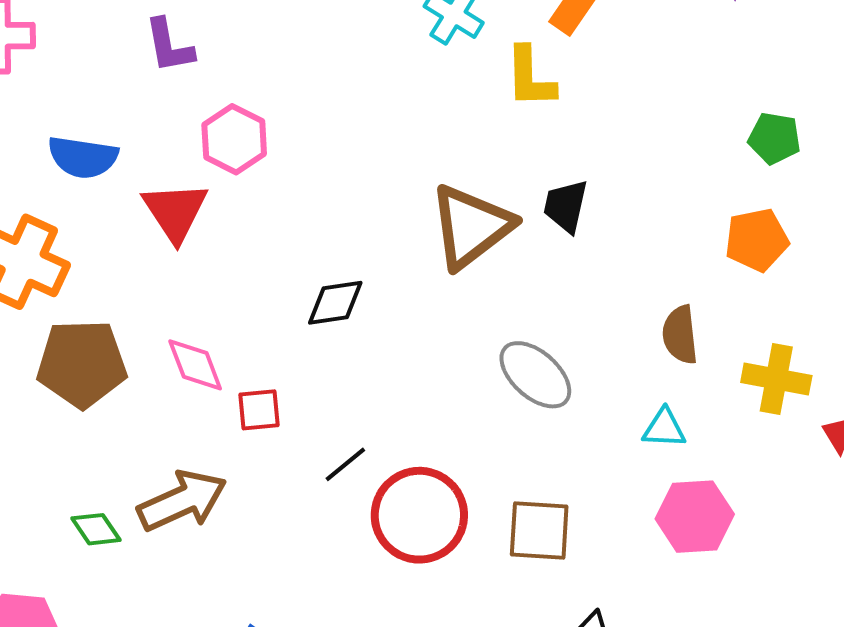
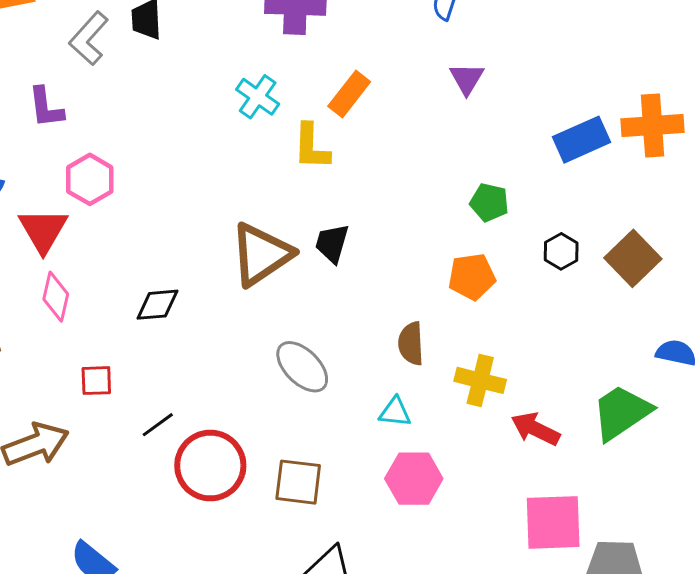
pink diamond: (195, 365) -> (56, 297), moved, turned 30

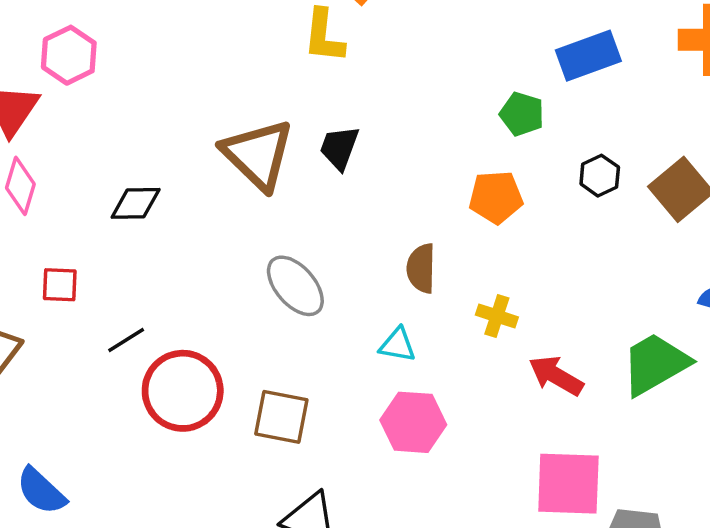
blue rectangle: (582, 140) -> (588, 56), moved
brown triangle: (261, 254) -> (258, 155), turned -46
yellow cross: (480, 380) -> (497, 316), size x0.7

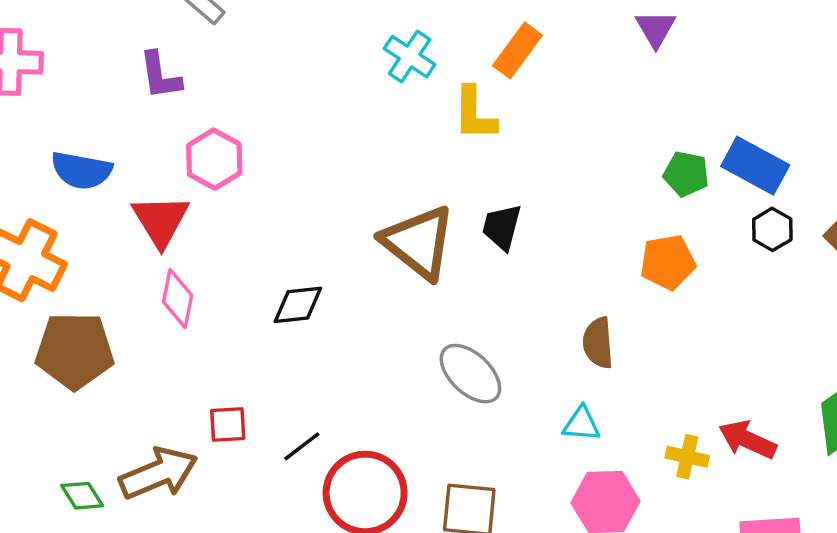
blue rectangle: (588, 56) -> (755, 166), moved, turned 54
red square: (60, 285) -> (228, 425), moved
yellow cross: (497, 316) -> (687, 457), moved

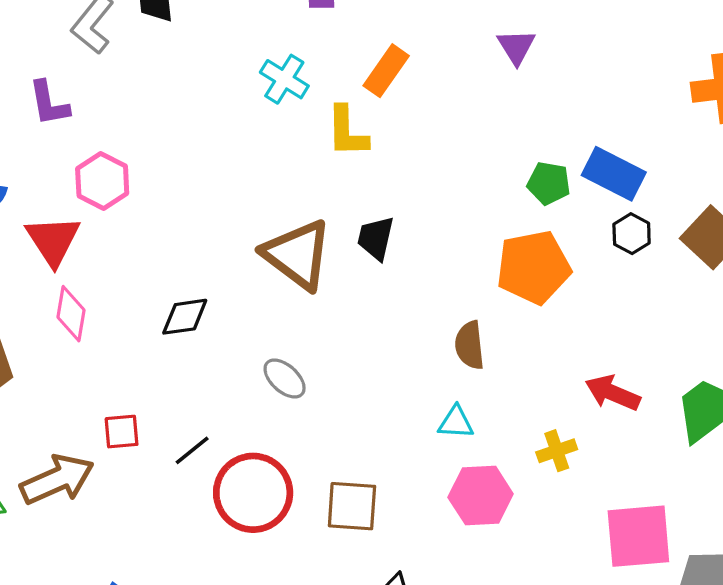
orange pentagon: (668, 262) -> (533, 267), size x1.4
gray ellipse: (470, 374) -> (285, 379), moved, size x0.7
red arrow: (747, 440) -> (613, 393), moved
yellow cross: (687, 457) -> (557, 451), turned -30

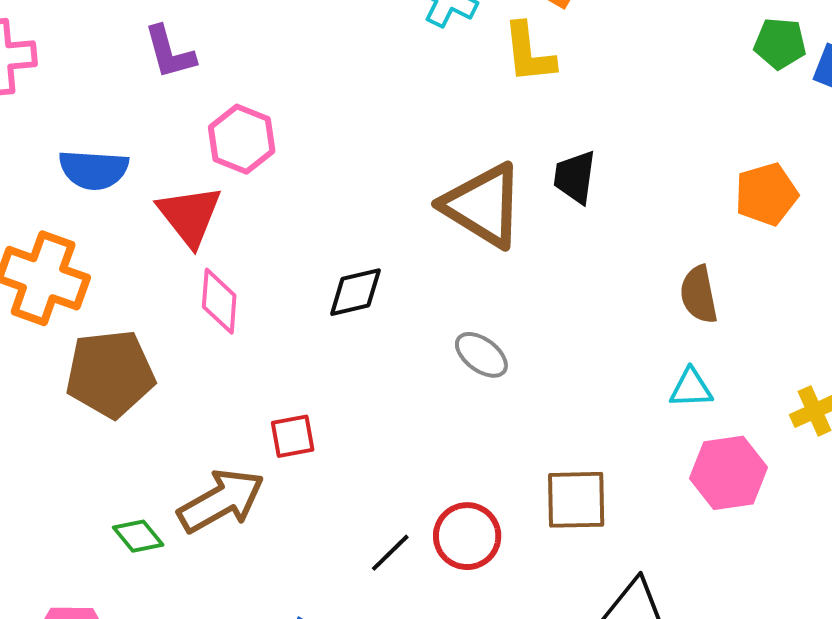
green pentagon: (549, 183) -> (780, 43), moved
orange pentagon: (533, 267) -> (766, 194), size x0.7
black line: (192, 450) -> (390, 553), moved
red circle: (253, 493) -> (467, 536), moved, size x0.7

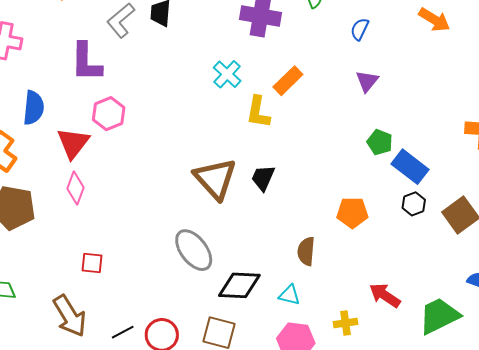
purple L-shape: (170, 52) -> (86, 62), size x1.4
blue semicircle: (94, 170) -> (34, 108), turned -104
black diamond: (355, 292) -> (239, 285), moved, size x1.4
gray ellipse: (481, 355) -> (194, 250), size x1.6
brown arrow: (221, 501) -> (70, 316), moved, turned 72

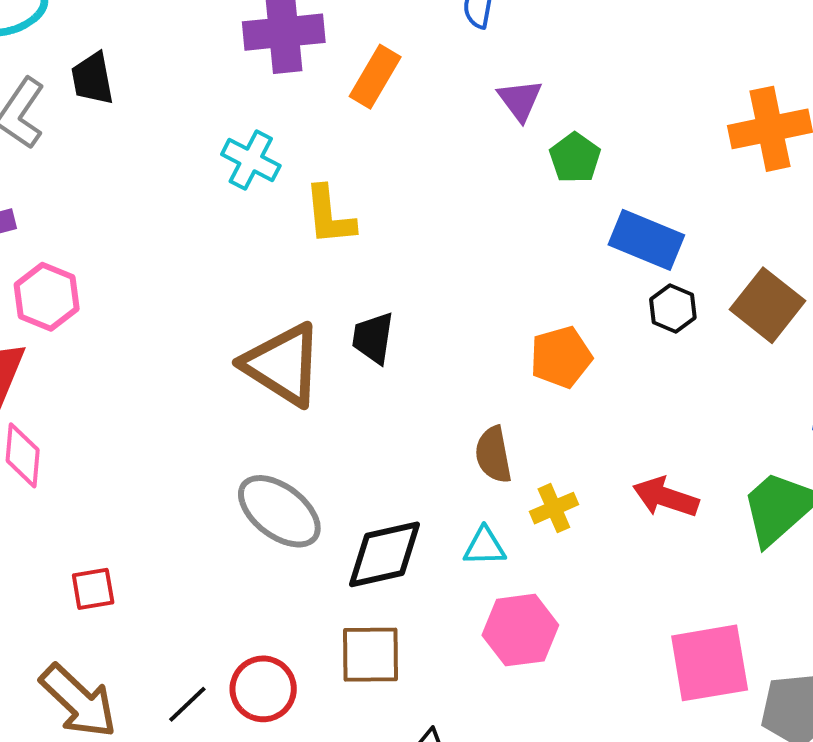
orange rectangle: (288, 81) -> (375, 77), moved
green pentagon: (380, 142) -> (575, 158), moved, turned 30
yellow cross: (345, 323) -> (554, 508), moved

